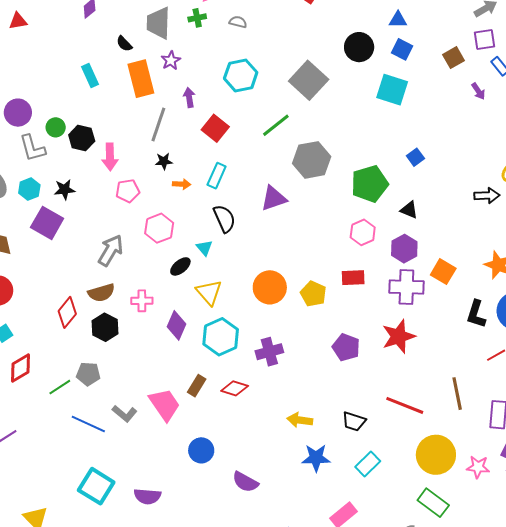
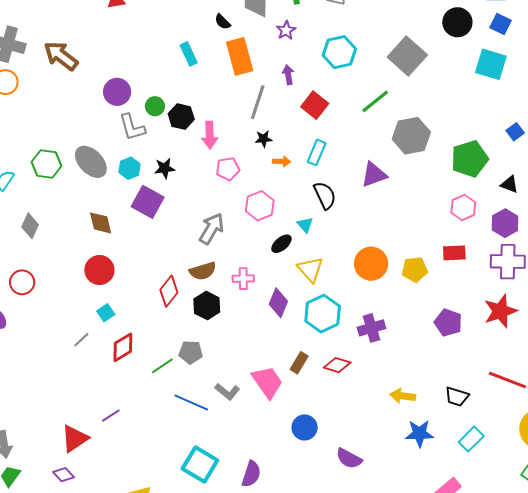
purple star: (171, 60) -> (286, 30), moved
yellow pentagon: (313, 294) -> (415, 269), turned -30
purple semicircle: (147, 496) -> (251, 474), turned -76

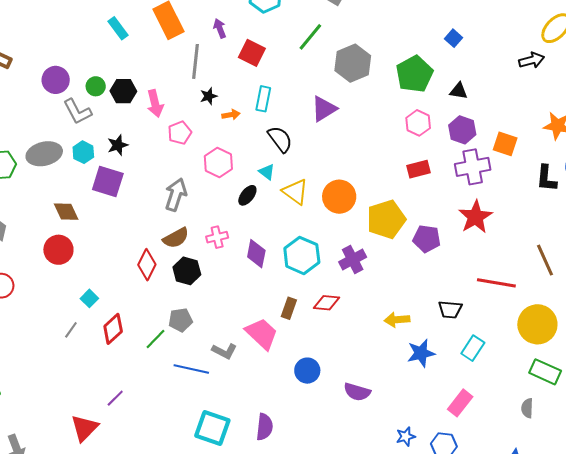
gray ellipse: (91, 162) -> (44, 154), turned -48
yellow triangle: (310, 269) -> (295, 192), moved
yellow pentagon: (415, 269) -> (386, 219), moved, size x1.5
red circle: (99, 270) -> (58, 250), moved

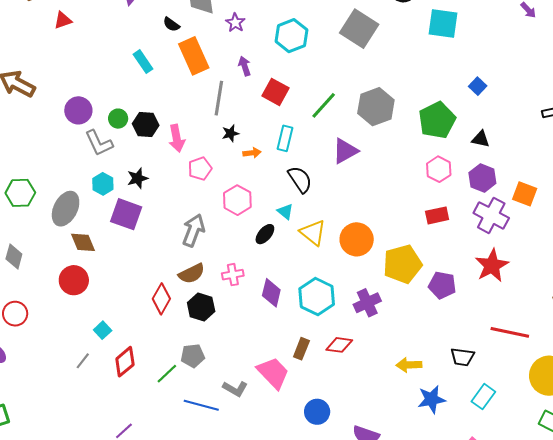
green line: (310, 37) -> (324, 105), moved
gray ellipse: (44, 154) -> (66, 209), moved, turned -52
purple cross: (473, 167) -> (491, 215), turned 36

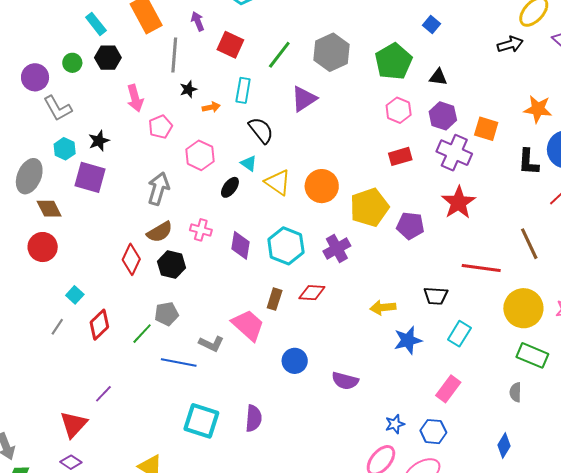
green circle: (118, 119) -> (72, 63), moved
black hexagon: (146, 125) -> (108, 58), moved
pink cross: (233, 275) -> (201, 230), turned 30

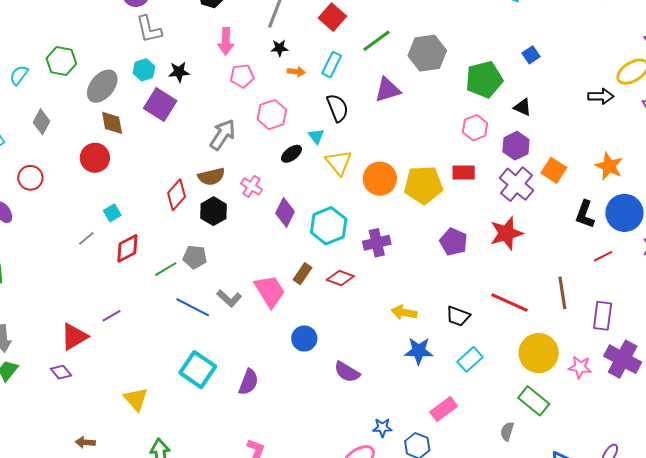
yellow pentagon: (369, 207) -> (423, 185), moved

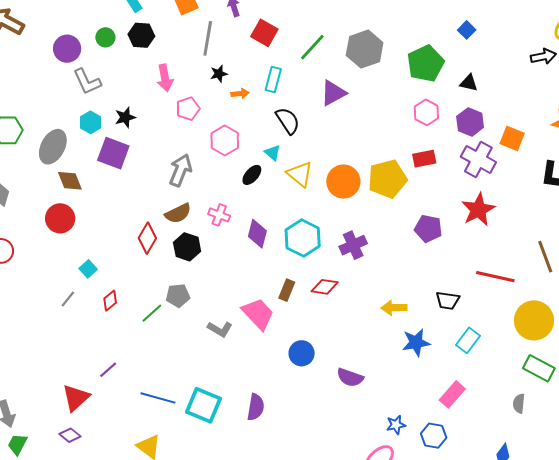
red diamond: (127, 248) -> (110, 301), size x0.7
blue line: (193, 307) -> (158, 398), moved

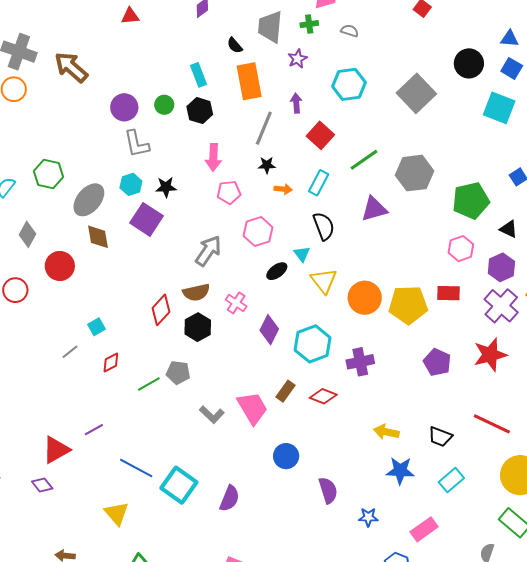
red circle: (60, 218) -> (60, 266), moved
purple semicircle: (350, 377) -> (328, 490), turned -140
blue star: (396, 425) -> (368, 517), moved

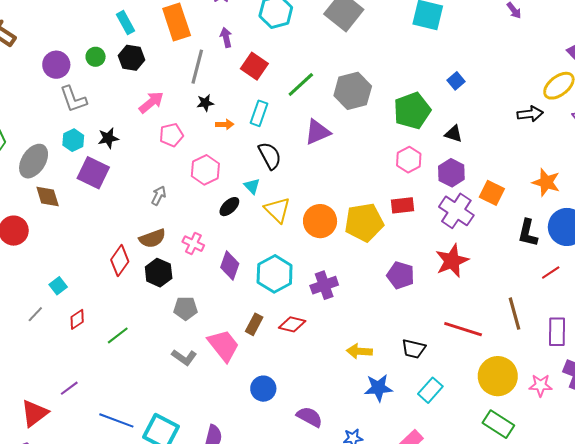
pink arrow: (213, 157) -> (151, 102), turned -124
gray arrow: (208, 251) -> (159, 196), size x0.6
gray pentagon: (178, 373) -> (186, 308), moved
purple semicircle: (328, 490) -> (310, 417), turned -36

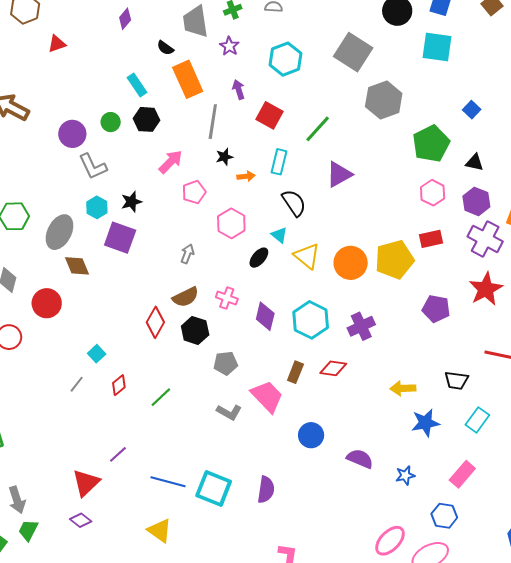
gray hexagon: (353, 91) -> (384, 100), moved

